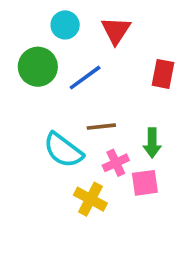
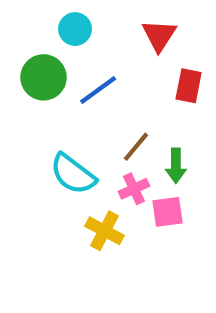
red triangle: (116, 30) -> (159, 35), moved
brown line: (101, 127) -> (136, 147), moved, turned -44

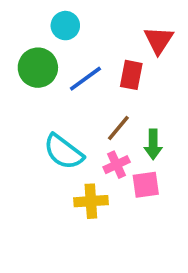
red triangle: (159, 35) -> (159, 40), moved
red rectangle: (189, 86) -> (131, 75), moved
yellow cross: (104, 231) -> (91, 201), turned -32

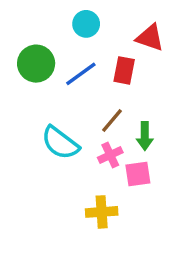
cyan circle: (65, 26) -> (86, 24), moved
red triangle: (159, 40) -> (150, 38), turned -44
yellow cross: (91, 201) -> (102, 212), moved

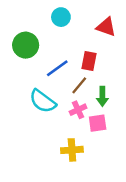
red rectangle: (124, 70) -> (89, 61), moved
blue line: (81, 74) -> (57, 68), moved

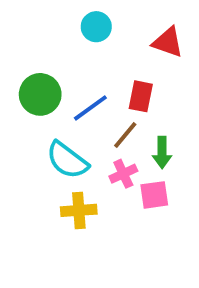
green circle: (26, 45) -> (40, 94), moved
yellow cross: (72, 150) -> (79, 210), moved

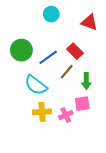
red rectangle: (141, 96) -> (75, 51), turned -56
pink cross: (123, 174) -> (66, 115), moved

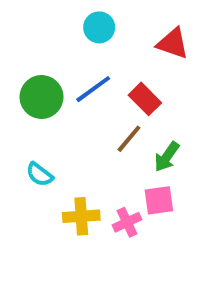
blue line: (48, 57) -> (93, 89), moved
green arrow: (86, 81) -> (167, 157), turned 35
cyan semicircle: (36, 85) -> (40, 175), moved, size x0.6

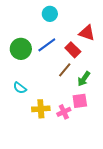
red triangle: (173, 43) -> (87, 33), moved

